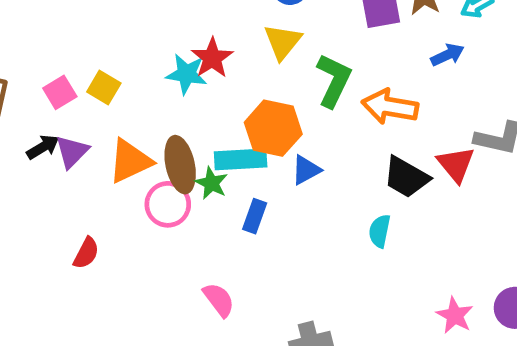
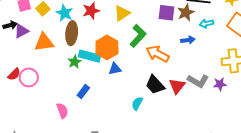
cyan star: (187, 74) -> (64, 13), moved
brown ellipse: (180, 165) -> (72, 33), moved
pink circle: (168, 204) -> (29, 77), moved
blue rectangle: (255, 216) -> (83, 91), moved

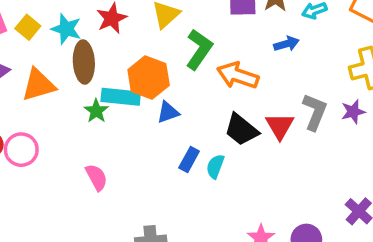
gray L-shape: (198, 81) -> (315, 112), turned -90
blue rectangle: (83, 91) -> (189, 159), moved
pink semicircle: (62, 111) -> (96, 177), moved

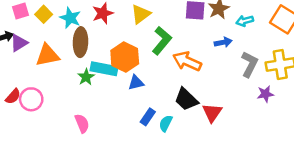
gray L-shape: (315, 112) -> (250, 64), moved
red triangle: (280, 126) -> (212, 113), moved

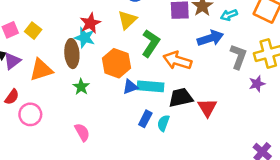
cyan star: (70, 18) -> (85, 38), moved
blue arrow: (223, 42) -> (210, 38), size x1.5
cyan rectangle: (104, 69) -> (150, 86), moved
red semicircle: (13, 96) -> (12, 97), moved
black trapezoid: (186, 99) -> (181, 98), turned 130

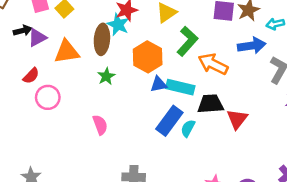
blue rectangle: (145, 119) -> (169, 121), size x1.6

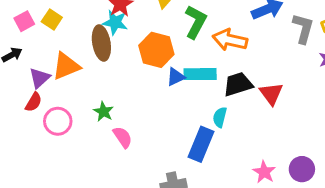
purple triangle: (37, 38) -> (40, 78), moved
green star: (106, 76) -> (103, 112), moved
blue rectangle: (169, 121) -> (201, 144), moved

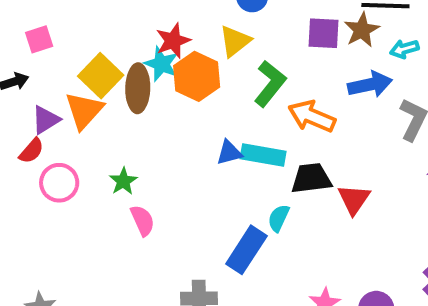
yellow square: (52, 19) -> (101, 76), moved, size x1.5
orange hexagon: (156, 50) -> (197, 76), moved
orange triangle: (66, 66) -> (84, 110), turned -36

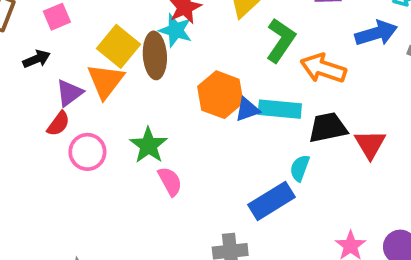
orange hexagon: (197, 76) -> (220, 95), moved
green star: (123, 181) -> (148, 145), size x1.4
blue rectangle: (246, 250) -> (272, 201), turned 30

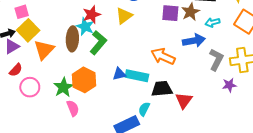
green L-shape: (281, 40) -> (98, 43), moved
yellow square: (118, 46) -> (28, 30), moved
purple triangle: (69, 93) -> (12, 47), moved
orange hexagon: (220, 95) -> (84, 80), moved

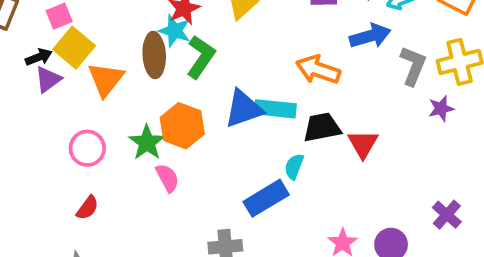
red semicircle: (16, 70) -> (87, 208), moved
blue triangle: (119, 74) -> (244, 109), size x1.6

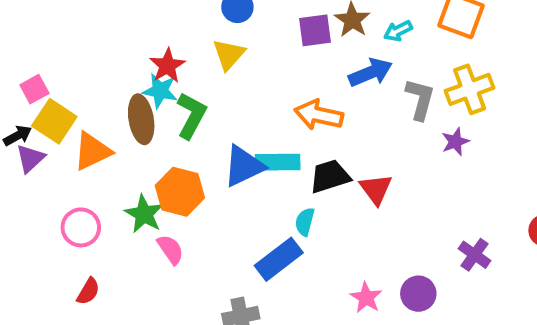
orange triangle: (106, 79) -> (92, 151), turned 33

